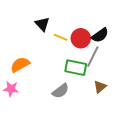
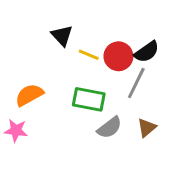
green rectangle: (76, 68) -> (89, 99), moved
gray semicircle: (61, 91) -> (110, 128), moved

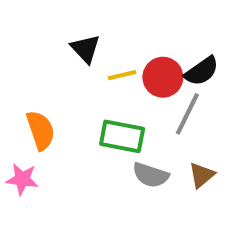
yellow line: (89, 55) -> (122, 75), turned -36
orange semicircle: (29, 95) -> (41, 130), turned 100
gray semicircle: (110, 128) -> (151, 175), turned 55

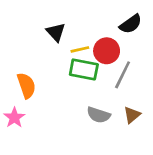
black semicircle: (202, 71) -> (131, 24), moved
green rectangle: (122, 136) -> (84, 69), moved
pink star: (22, 179) -> (14, 118), turned 30

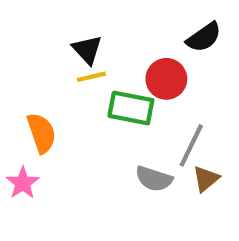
yellow line: (80, 49) -> (91, 77), moved
gray line: (123, 75) -> (191, 145), moved

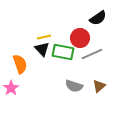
black triangle: (87, 50) -> (42, 49), moved
gray line: (191, 145) -> (92, 54), moved, turned 40

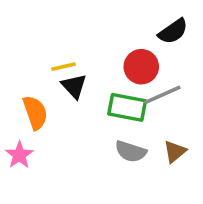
yellow line: (44, 37) -> (64, 67), moved
green rectangle: (63, 52) -> (127, 107), moved

